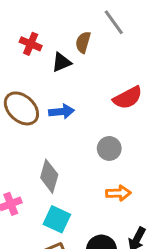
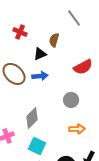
brown semicircle: (83, 42) -> (54, 40), moved
black triangle: (61, 62) -> (40, 54), moved
gray diamond: (49, 176) -> (32, 118), turned 30

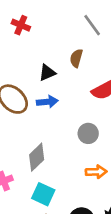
red cross: (20, 32) -> (21, 25), moved
brown semicircle: (54, 40) -> (76, 58), moved

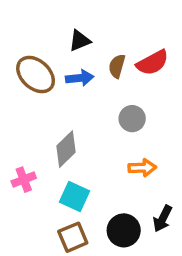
brown semicircle: (76, 58) -> (117, 66), moved

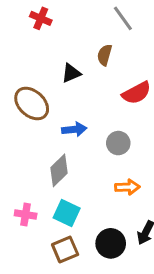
brown semicircle: (117, 66) -> (105, 55), moved
blue arrow: (80, 78) -> (74, 129), moved
pink cross: (24, 180) -> (26, 214), moved, turned 30

